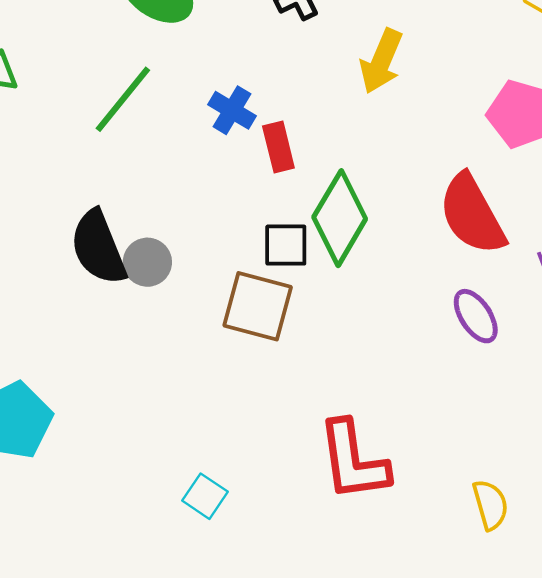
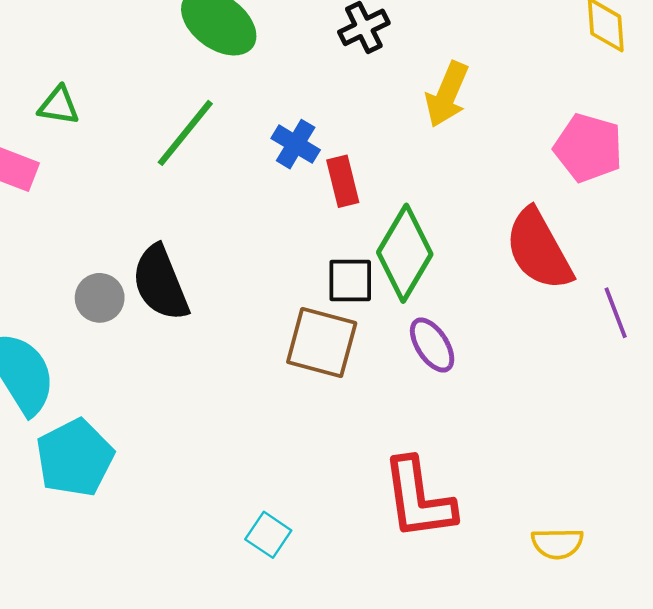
gray circle: (147, 262) -> (100, 298), moved
purple ellipse: (476, 316) -> (432, 345), moved
yellow semicircle: (490, 505) -> (557, 543), turned 105

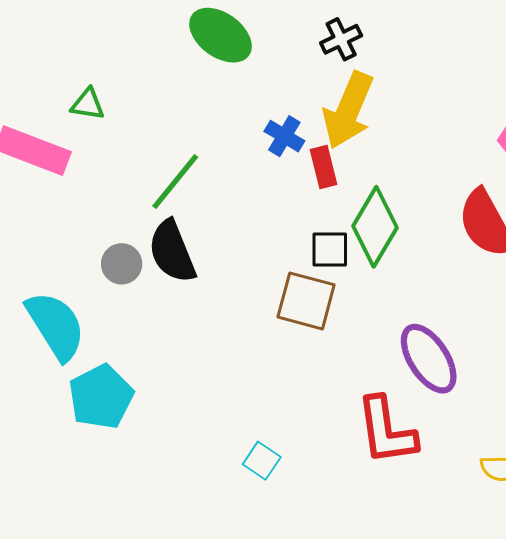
yellow arrow: (447, 94) -> (348, 110), moved, size x1.4
green line: (185, 133) -> (175, 181), moved
purple ellipse: (432, 345) -> (429, 359), moved, size x1.5

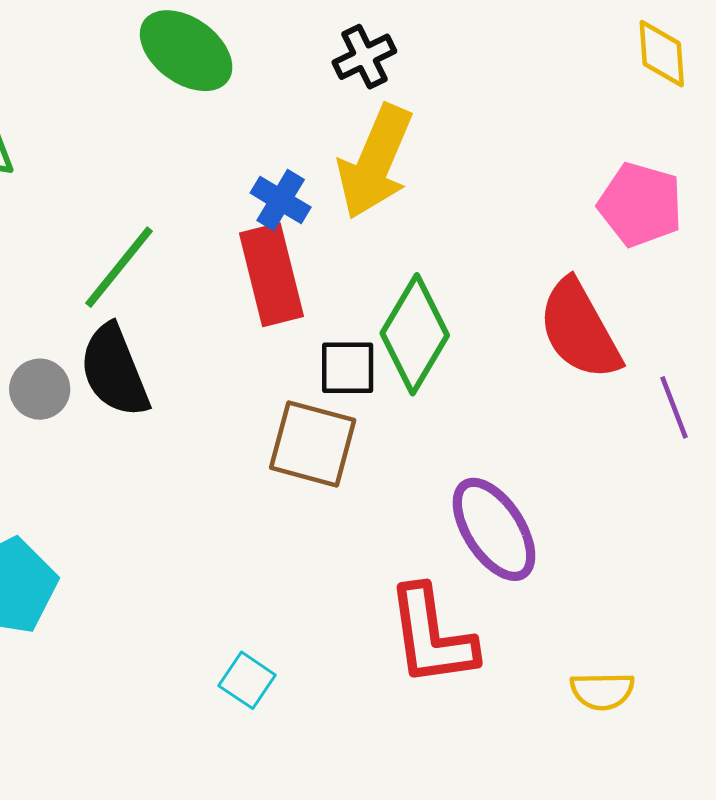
red rectangle: (324, 167) -> (271, 275), moved, size x1.6

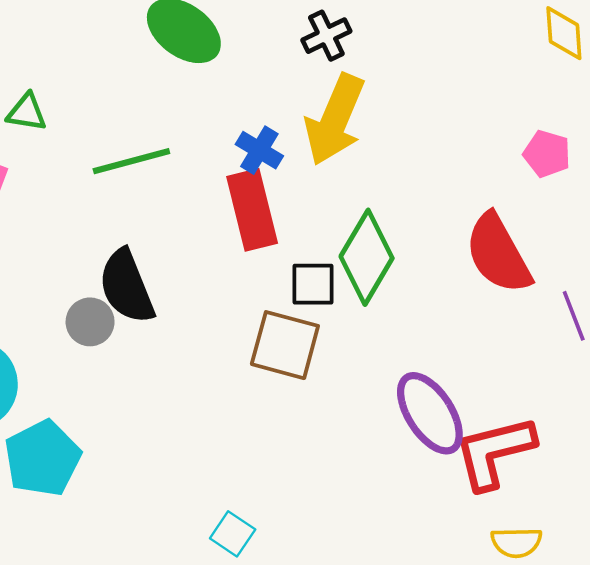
pink pentagon: (640, 205) -> (547, 154), size x0.7
green line: (119, 267) -> (131, 161), moved, turned 36
gray circle: (40, 389) -> (90, 322), moved
red L-shape: (432, 636) -> (494, 452), moved, turned 84

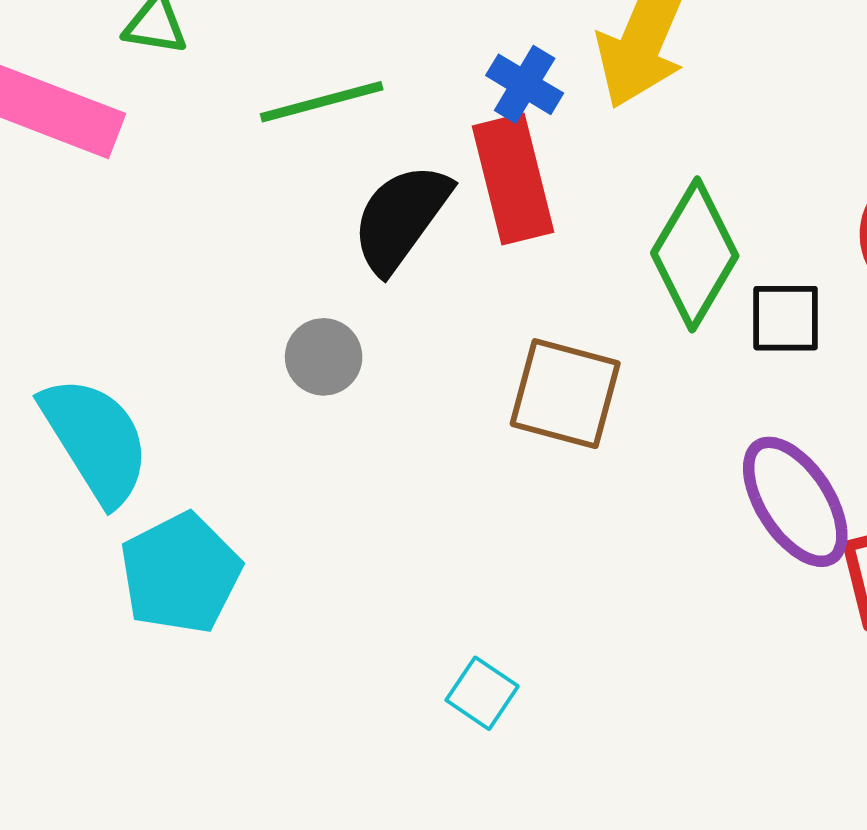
black square: (313, 284) -> (786, 318), moved
black semicircle: (127, 287) -> (401, 218), moved, turned 58
gray circle: (90, 322) -> (324, 357), moved

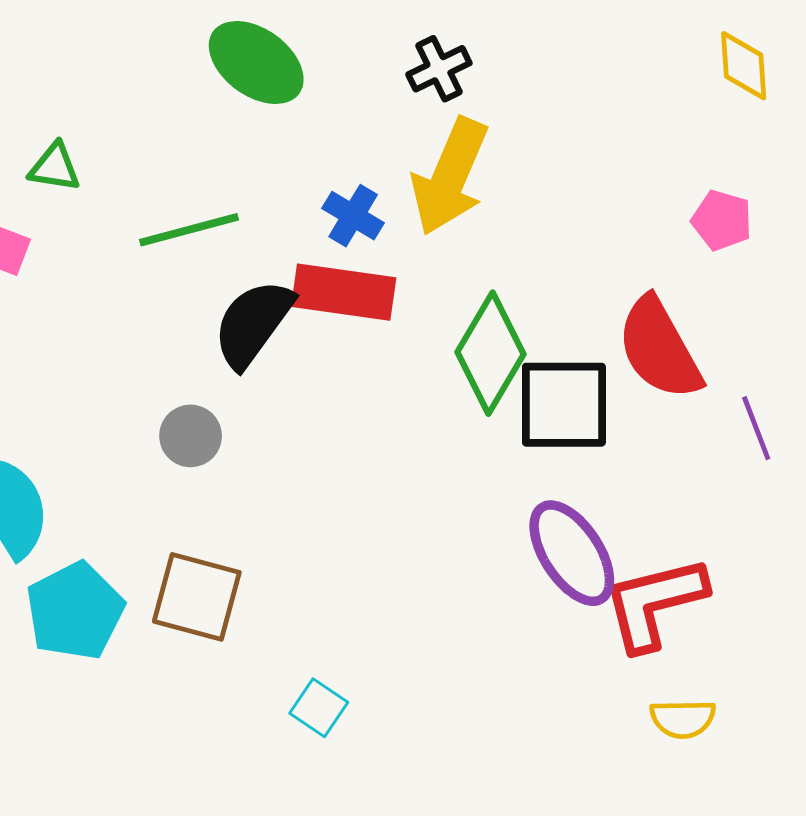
red rectangle: (513, 179) -> (344, 292), turned -68
black square: (786, 318) -> (564, 405), size x1.6
brown square: (565, 394) -> (197, 597), moved

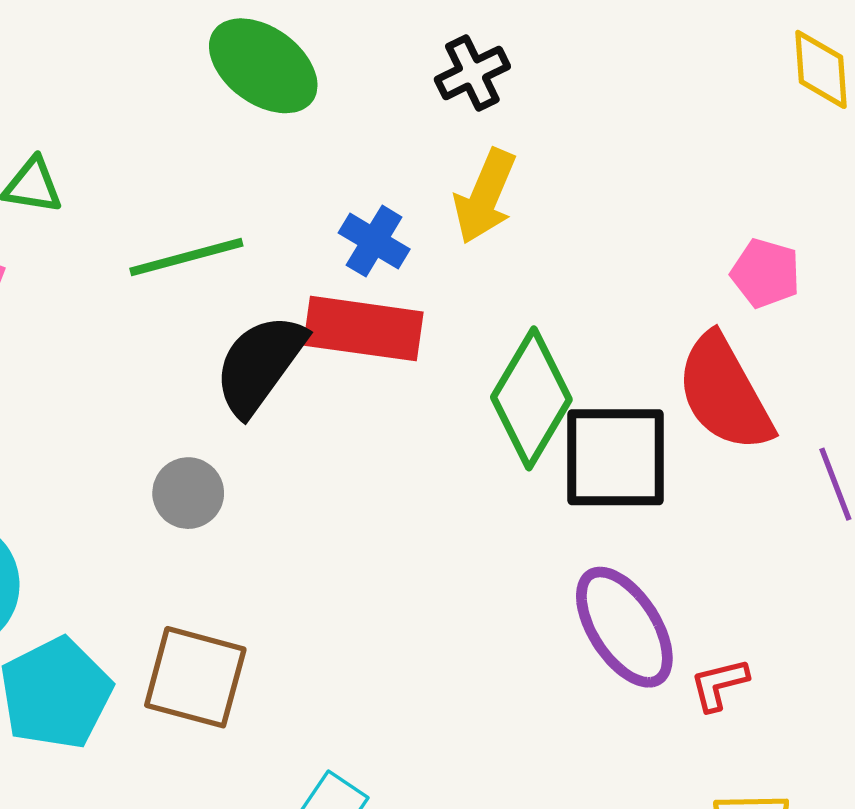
yellow arrow: (450, 177) -> (485, 196), size x0.7
pink pentagon: (722, 220) -> (766, 273), moved
red L-shape: (655, 603) -> (719, 684), size x0.5

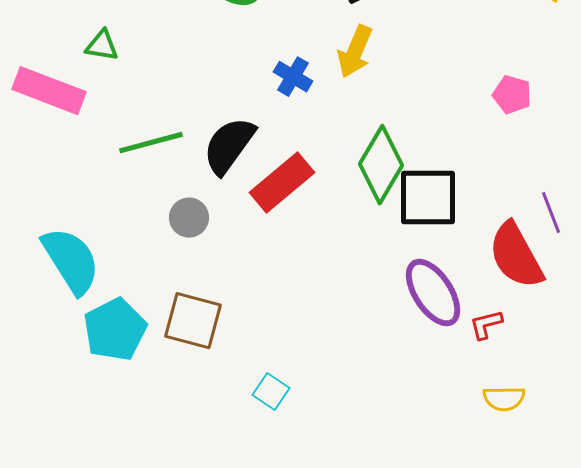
green line: (186, 257) -> (151, 143), moved
red rectangle: (363, 329) -> (282, 183), moved, turned -48
red semicircle: (724, 393) -> (516, 256), moved

